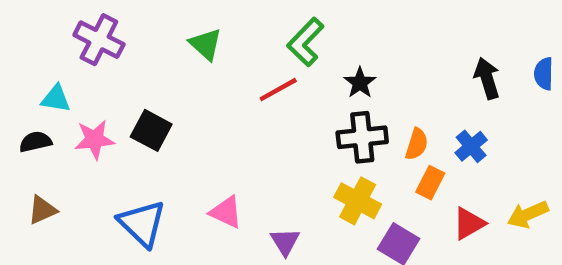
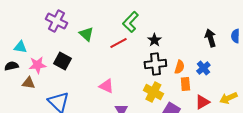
purple cross: (99, 40) -> (56, 21), moved
green triangle: (206, 44) -> (86, 34), moved
orange rectangle: (430, 183) -> (185, 84), turned -32
brown triangle: (42, 210) -> (28, 83), moved, turned 32
pink triangle: (226, 212) -> (106, 86), moved

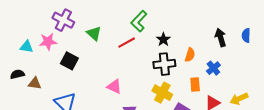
pink star: (37, 65) -> (48, 42), moved
black semicircle: (11, 66) -> (17, 74), moved
orange semicircle: (179, 67) -> (190, 55), moved

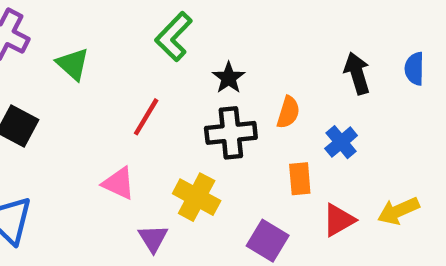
red line: (127, 43) -> (146, 117), moved, turned -30
yellow cross: (162, 93) -> (197, 197), moved

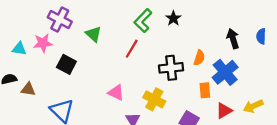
black star: (229, 78) -> (173, 18), moved
red line: (146, 117) -> (132, 49), moved
blue cross: (341, 142) -> (225, 72), size x1.6

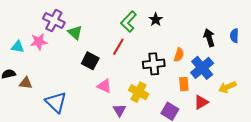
green triangle: (93, 34) -> (75, 33), moved
black square: (66, 64) -> (90, 61), moved
yellow arrow: (253, 106) -> (227, 87), moved

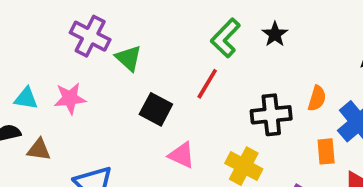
pink star: (39, 42) -> (70, 98), moved
cyan triangle: (18, 47) -> (26, 98), moved

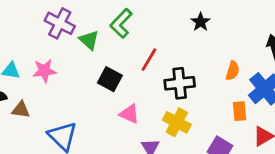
green L-shape: (225, 38) -> (121, 23), moved
black cross: (271, 115) -> (180, 83), moved

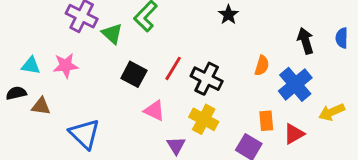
red line: (149, 60) -> (173, 68), moved
black cross: (180, 83) -> (207, 79), turned 32
orange rectangle: (240, 111) -> (266, 121), moved

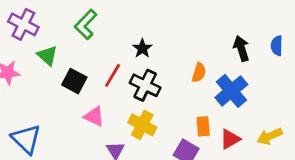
black star: (228, 15) -> (142, 48), moved
green triangle: (112, 34) -> (47, 56), moved
yellow arrow: (332, 112) -> (270, 136), moved

